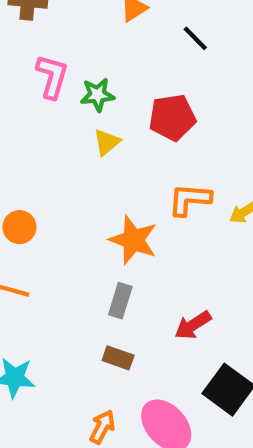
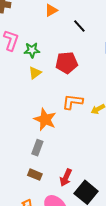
red arrow: (193, 325) -> (66, 178), moved, turned -36

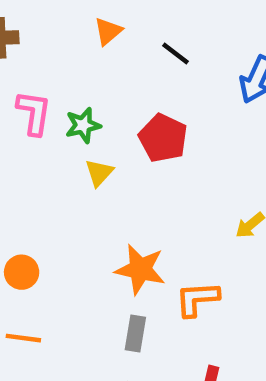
red pentagon: (67, 63) -> (163, 138), turned -30
orange L-shape: (73, 102) -> (197, 299), moved

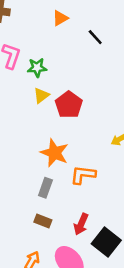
red pentagon: (163, 138) -> (69, 105), moved

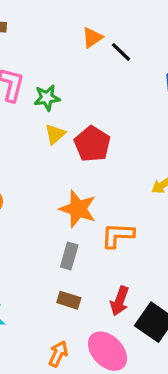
orange triangle: (60, 18) -> (92, 38), moved

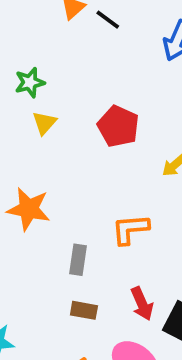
red pentagon: (92, 144) -> (118, 126), moved
orange star: (78, 209) -> (29, 209), moved
red arrow: (120, 301) -> (142, 304), turned -36

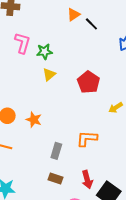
orange star: (29, 209) -> (34, 120), size x0.7

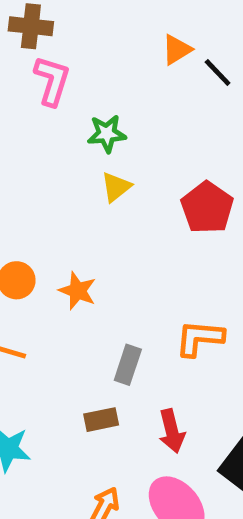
pink L-shape: (22, 43) -> (52, 81), moved
brown rectangle: (55, 179) -> (101, 420), moved, turned -32
red arrow: (87, 180) -> (172, 431), moved

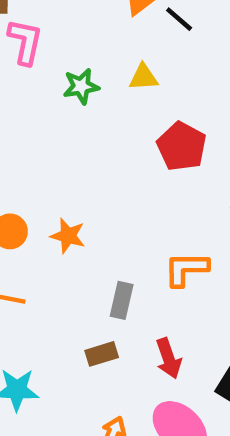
yellow triangle: (116, 187) -> (143, 77), moved, turned 40

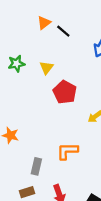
yellow triangle: (143, 77) -> (46, 68), moved, turned -48

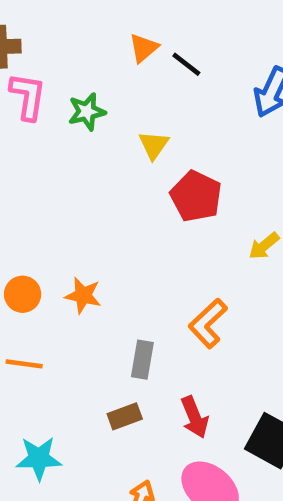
green star: (16, 64) -> (87, 112), moved
orange L-shape: (67, 151) -> (208, 323), turned -40

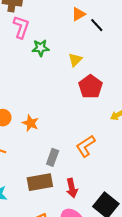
green star: (87, 112) -> (41, 48), moved
brown rectangle: (125, 416) -> (40, 182), size x1.6

